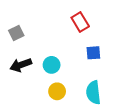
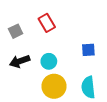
red rectangle: (80, 22) -> (47, 23), moved
yellow circle: (57, 91) -> (54, 86), size x1.5

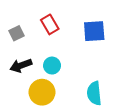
blue square: (88, 50) -> (94, 31), moved, size x1.5
yellow circle: (54, 86) -> (42, 92), moved

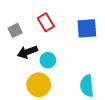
black arrow: (21, 66) -> (27, 52), moved

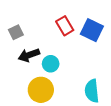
red rectangle: (46, 22) -> (65, 26), moved
blue square: (87, 28) -> (92, 30), turned 30

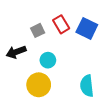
gray square: (16, 32) -> (38, 30), moved
black arrow: (29, 55) -> (16, 52), moved

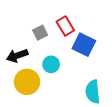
blue square: (87, 28) -> (84, 45), moved
yellow circle: (39, 85) -> (27, 82), moved

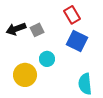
red rectangle: (65, 26) -> (72, 15), moved
black arrow: (17, 56) -> (16, 29), moved

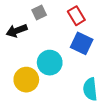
gray square: (37, 30) -> (39, 13), moved
cyan circle: (47, 59) -> (50, 63), size x1.5

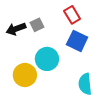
gray square: (39, 13) -> (37, 25), moved

